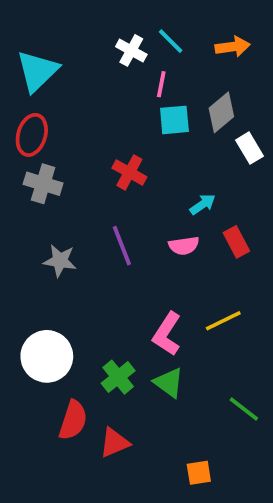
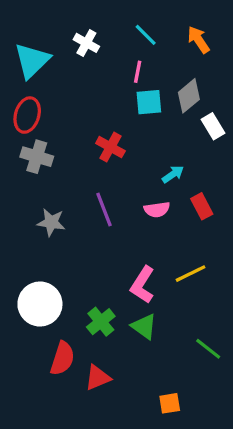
orange arrow: (233, 47) -> (199, 40), turned -116
white cross: (131, 50) -> (86, 43), moved

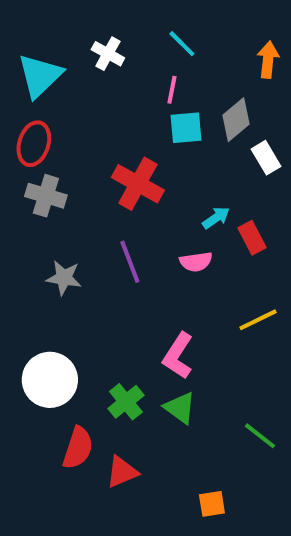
orange arrow: (199, 40) -> (268, 60), moved, turned 40
red cross: (110, 147) -> (138, 184), size x1.4
red rectangle: (202, 206) -> (252, 238), moved
yellow line: (191, 274) -> (258, 320), moved

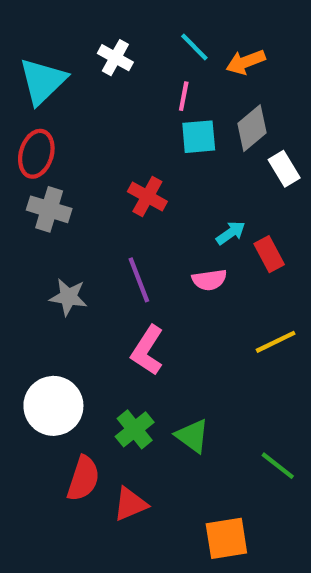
orange arrow: (268, 60) -> (246, 62), moved, turned -117
red cross: (138, 184) -> (147, 197), size x0.7
pink L-shape: (178, 356) -> (147, 350), moved
orange square: (212, 504) -> (226, 538), size x1.5

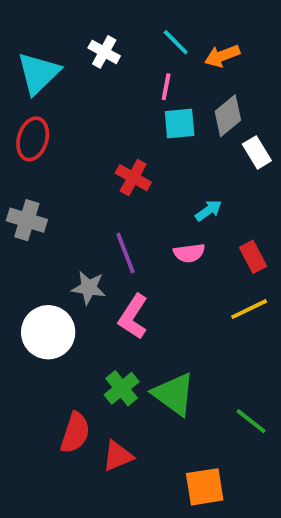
gray cross: (49, 209) -> (27, 220), moved
red rectangle: (269, 254) -> (253, 257), moved
gray star: (68, 297) -> (89, 288), moved
white circle: (53, 406) -> (48, 332), moved
green triangle: (192, 436) -> (174, 394), size x1.4

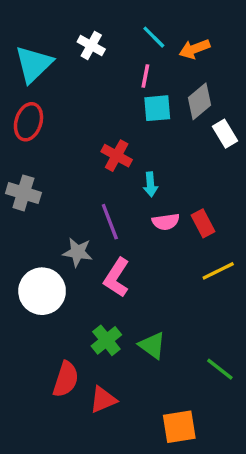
cyan arrow: (209, 210) -> (150, 184), moved, turned 120
red rectangle: (253, 257) -> (203, 223), moved
green triangle: (174, 394) -> (152, 345), size x0.7

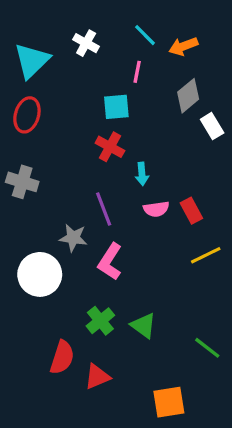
cyan square: (157, 108) -> (116, 107), moved

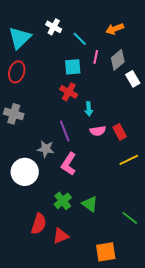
cyan line: (145, 35) -> (80, 39), moved
pink line: (137, 72) -> (96, 57), moved

